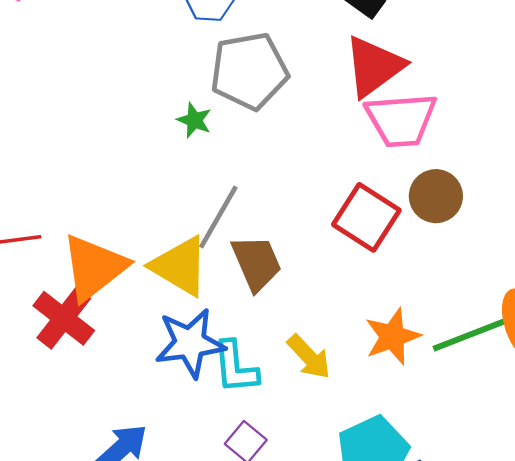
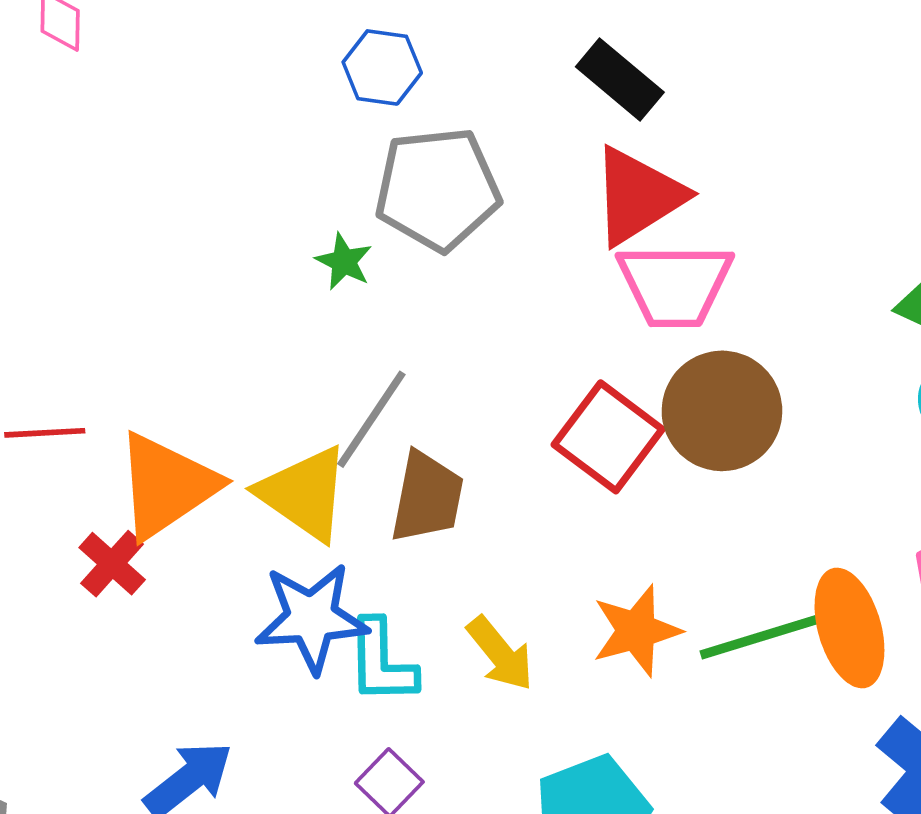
brown circle: (436, 196) -> (722, 411), size x1.4
brown trapezoid: (256, 263) -> (427, 497), turned 30
red cross: (64, 318) -> (112, 564), size x0.7

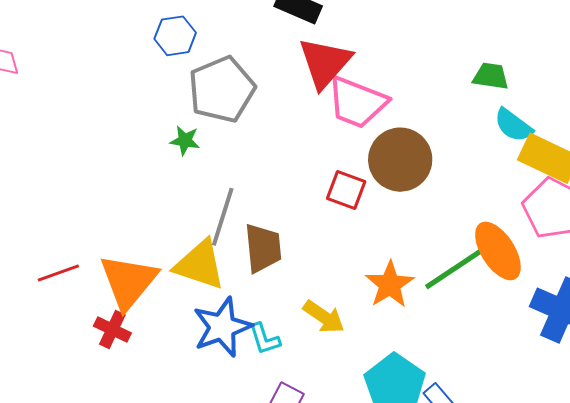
pink trapezoid: (675, 285) -> (357, 102), turned 38
red square: (608, 437) -> (346, 190), size x0.7
cyan L-shape: (381, 662) -> (264, 339), size x0.7

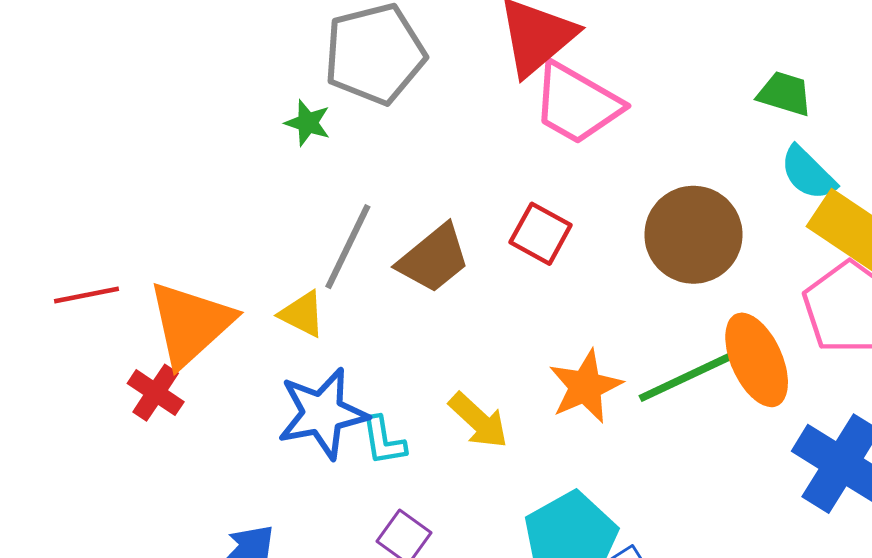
brown circle: (400, 160) -> (693, 235), moved
brown trapezoid: (263, 248) -> (434, 259), moved, turned 48
yellow triangle: (200, 265) -> (302, 314), size x0.6

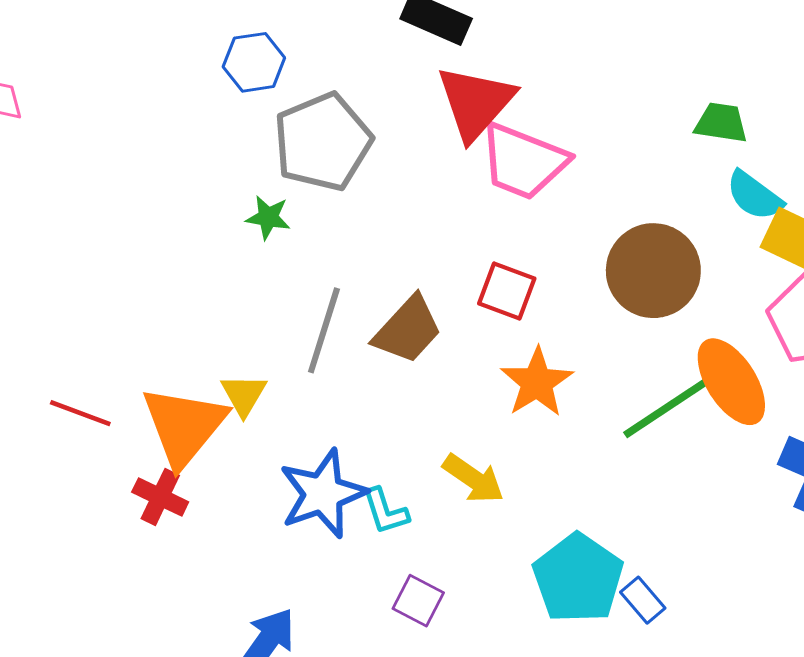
red line: (86, 295) -> (80, 413), turned 40
yellow triangle: (302, 314) -> (244, 395), moved, turned 42
orange star: (585, 387) -> (537, 382), moved

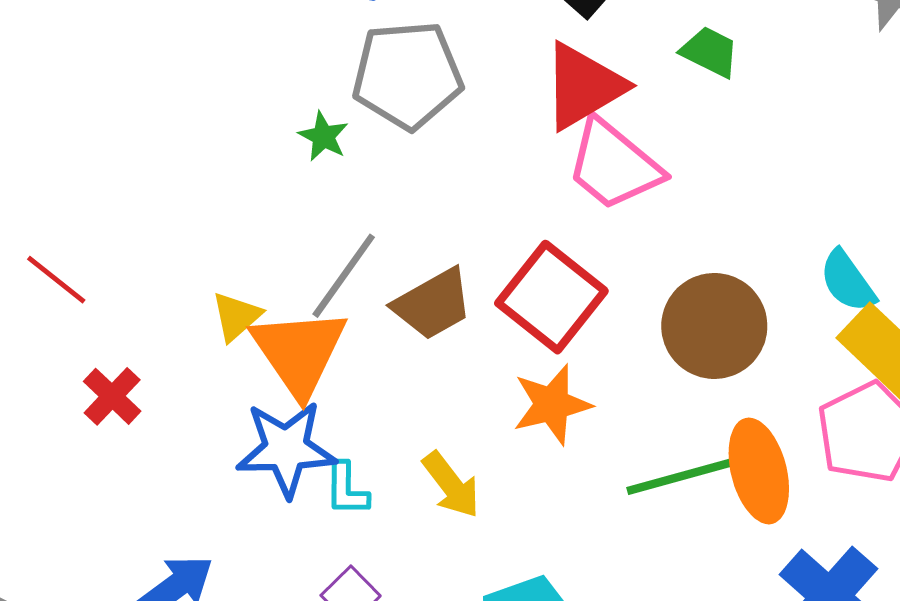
green trapezoid: (721, 123) -> (710, 52), moved
red square: (507, 291) -> (551, 297), size x1.6
orange triangle: (184, 426) -> (299, 352), moved, turned -32

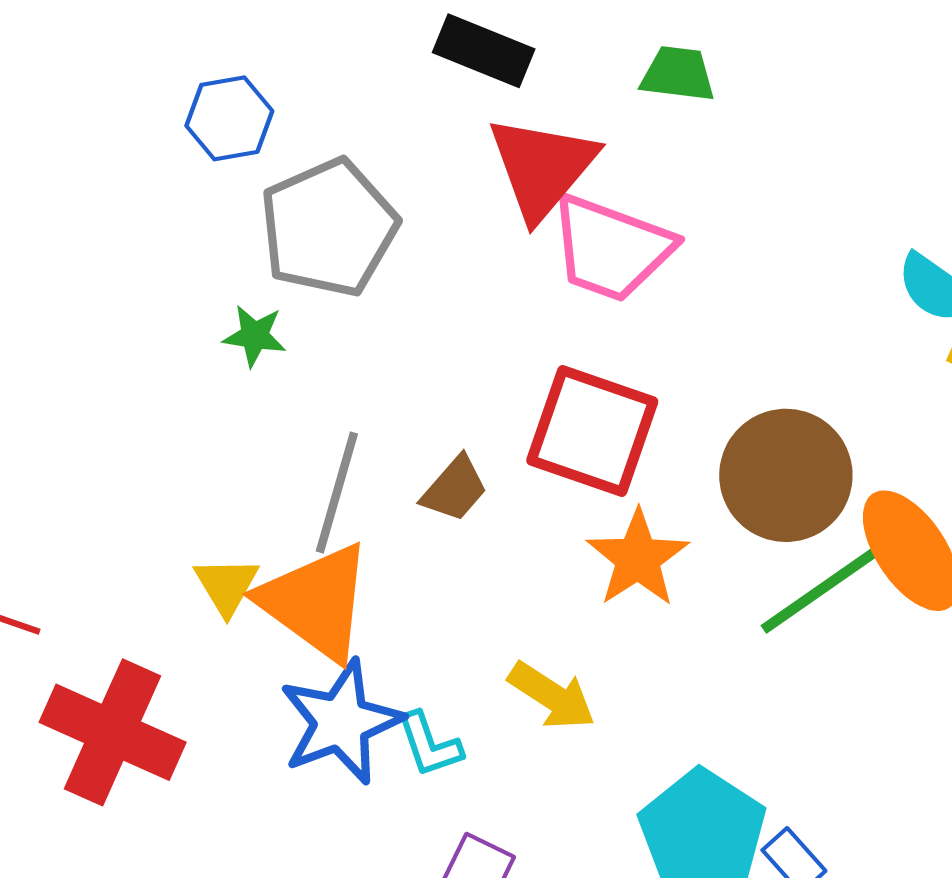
brown trapezoid: (433, 304) -> (455, 489), size x0.7
brown circle: (714, 326) -> (786, 475), moved
red cross: (112, 396) -> (113, 732), size x1.8

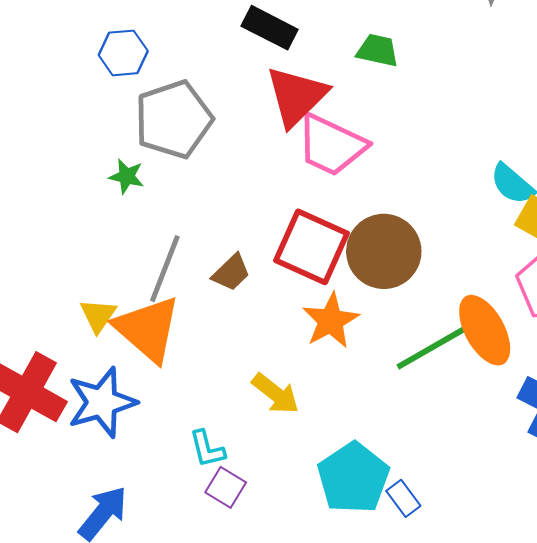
brown circle: (786, 475) -> (384, 251), moved
blue star: (341, 722) -> (102, 402), moved
cyan L-shape: (429, 745) -> (207, 449), moved

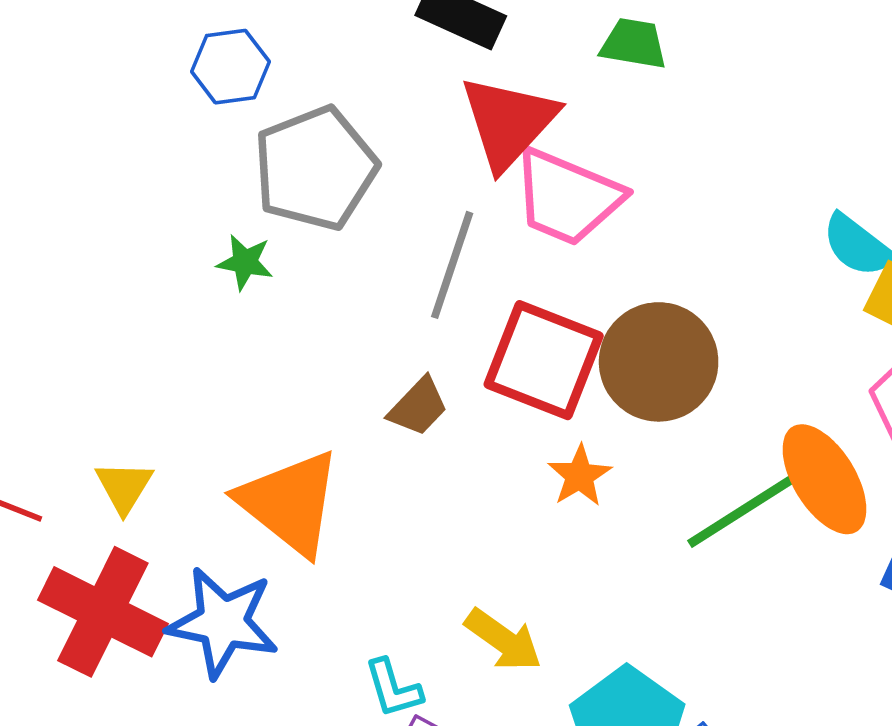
gray line: (165, 269) -> (452, 265), moved
yellow triangle: (98, 315) -> (124, 487), moved
orange star: (331, 321) -> (580, 476), size x0.7
yellow arrow: (276, 394) -> (503, 640), moved
blue star: (102, 402) -> (223, 622), turned 30

